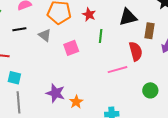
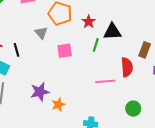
black triangle: (128, 17) -> (112, 32), moved
black line: (19, 29) -> (17, 50), moved, turned 72
purple star: (55, 93) -> (40, 92), turned 30

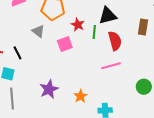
red star: (89, 22) -> (78, 25), moved
red semicircle: (127, 67) -> (115, 41), moved
orange star: (58, 105) -> (80, 96), moved

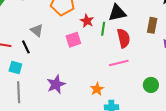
gray triangle: (38, 31) -> (37, 30), moved
orange star: (80, 96) -> (97, 89), moved

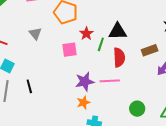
brown rectangle: (152, 25) -> (150, 50), turned 49
black line: (26, 47) -> (29, 86), moved
purple star: (56, 84) -> (85, 82), moved

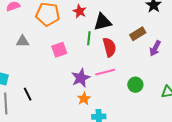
gray triangle: (35, 34) -> (23, 41), turned -40
red star: (86, 34) -> (80, 11), moved
green circle: (137, 109) -> (135, 85), moved

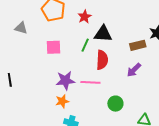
brown rectangle: (138, 34) -> (138, 45), moved
purple arrow: (155, 48) -> (134, 70), moved

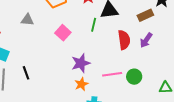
pink square: (53, 47) -> (63, 33), turned -35
red semicircle: (102, 60) -> (124, 40), moved
pink line: (90, 82) -> (112, 74), moved

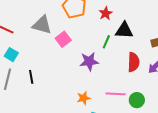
gray triangle: (27, 20) -> (42, 25), size x1.5
pink square: (63, 33) -> (63, 39), moved
purple star: (81, 63) -> (89, 61), moved

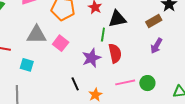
cyan square: (11, 55) -> (27, 65), moved
red semicircle: (134, 62) -> (115, 53), moved
black line: (31, 77) -> (75, 84), moved

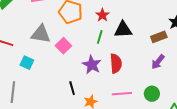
green line: (103, 35) -> (100, 37), moved
purple star: (91, 58) -> (92, 65), turned -30
green circle: (147, 83) -> (152, 94), moved

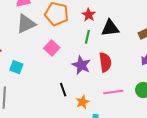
gray triangle: (41, 34) -> (26, 24), moved, turned -30

